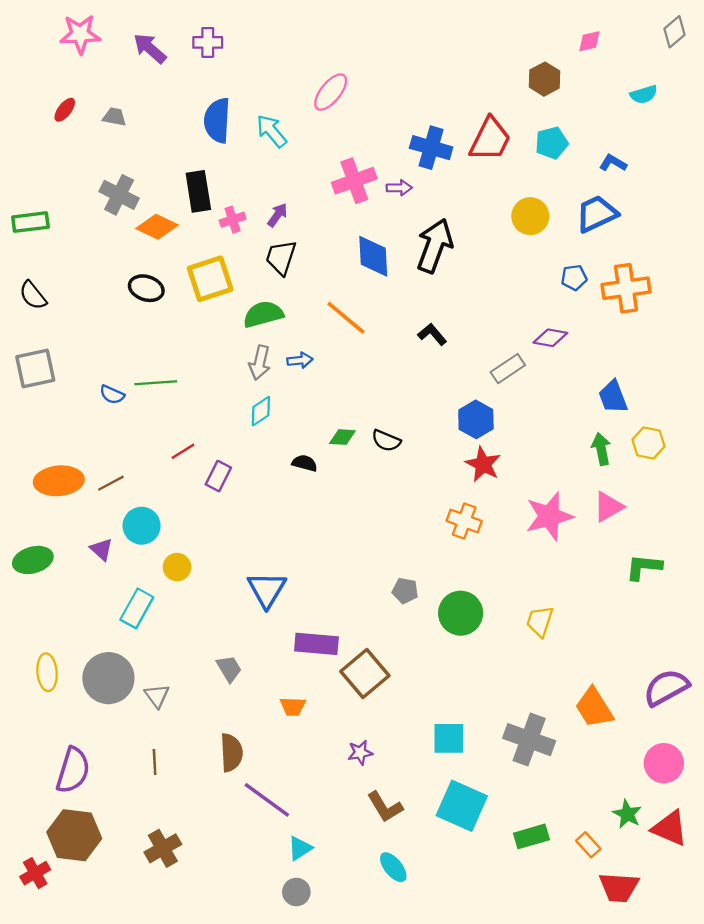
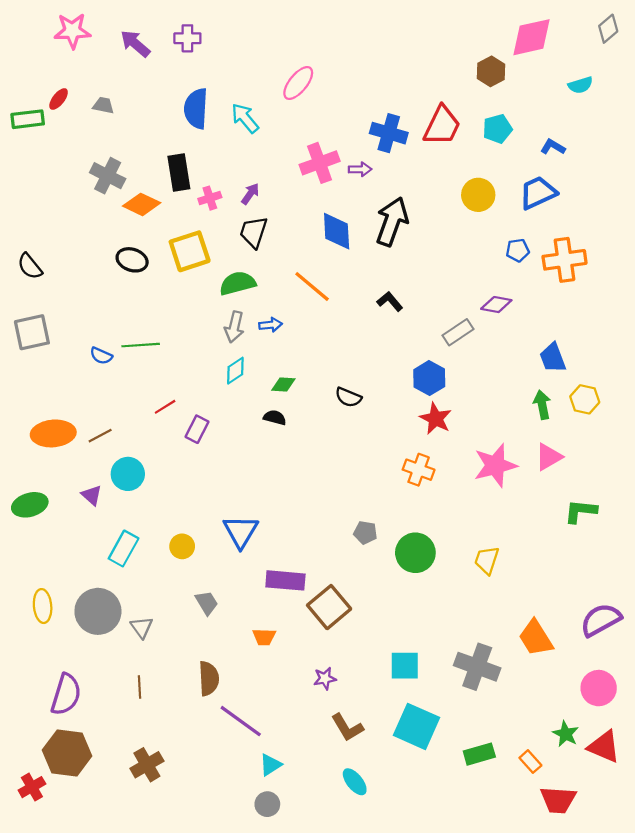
pink diamond: (589, 41) -> (531, 37), size x2.0
green rectangle: (30, 222) -> (28, 119), moved
green diamond: (342, 437) -> (283, 384), moved
yellow circle: (177, 567) -> (182, 546), moved

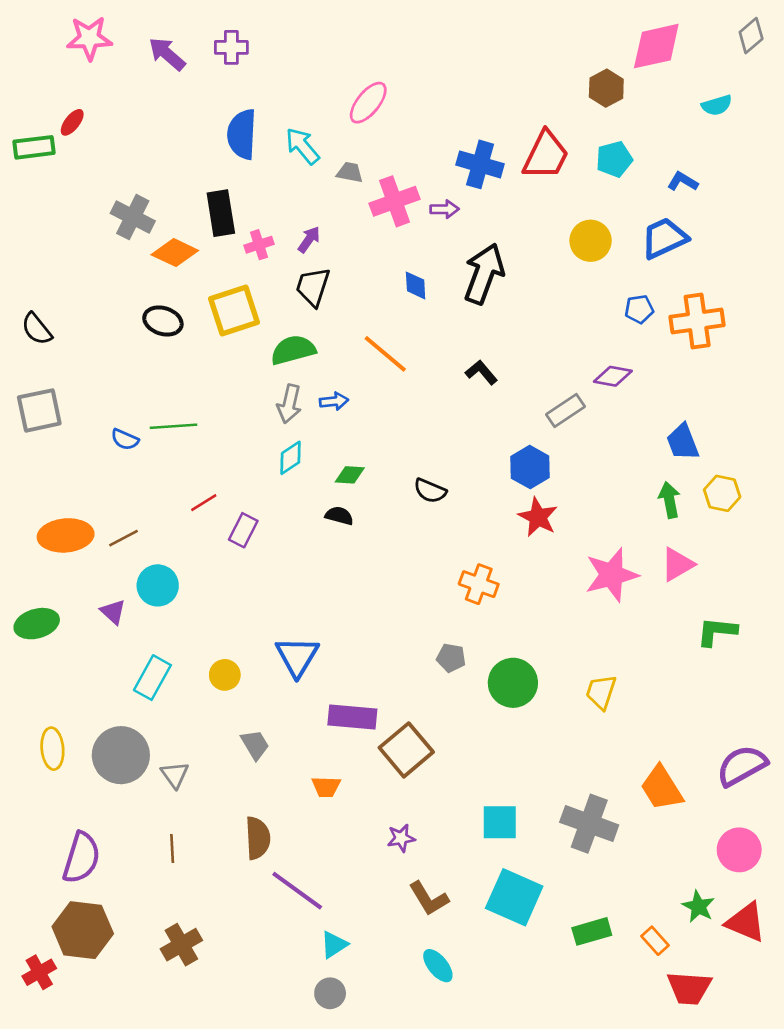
gray trapezoid: (103, 105) -> (350, 172), moved
blue diamond: (337, 231) -> (416, 285), size x0.6
orange cross: (419, 470) -> (479, 584), moved

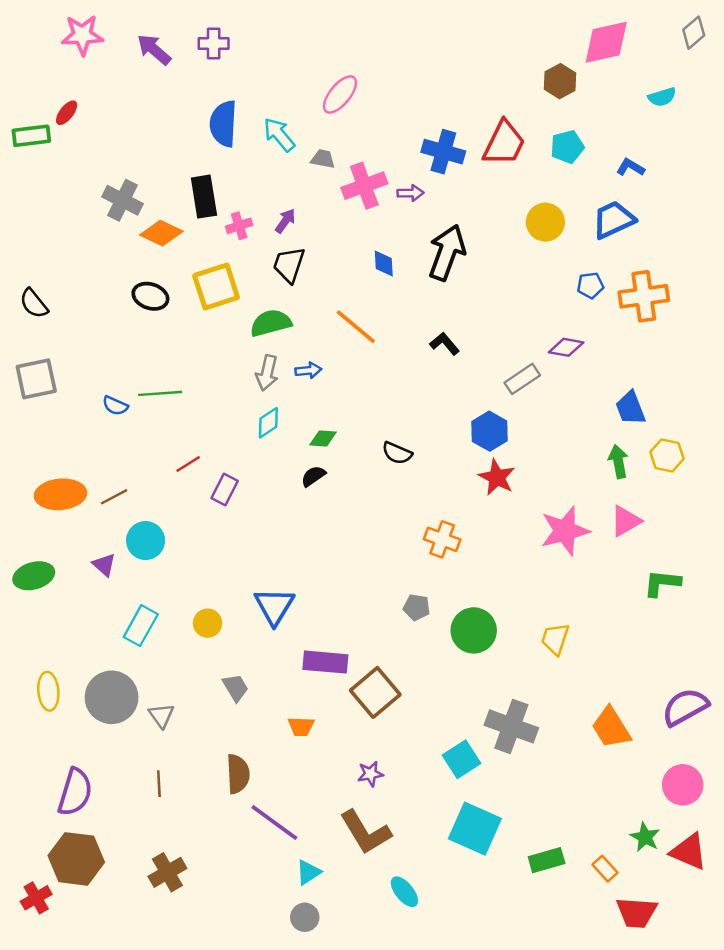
black semicircle: (339, 516) -> (313, 476), turned -50
cyan square: (500, 822) -> (462, 759), turned -33
gray cross: (589, 824) -> (511, 726), moved
brown L-shape: (429, 899) -> (366, 832), moved, size x1.4

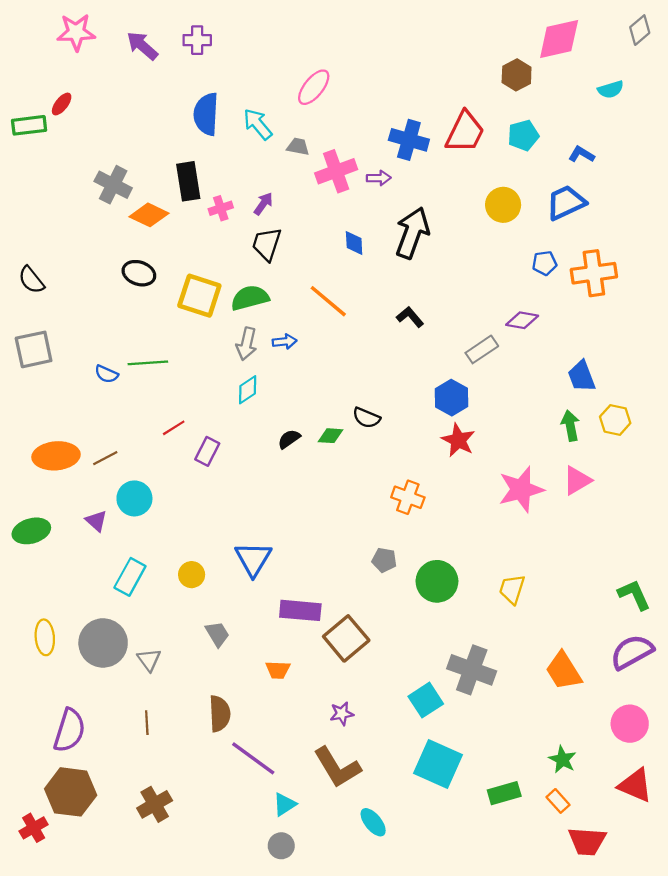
yellow square: (216, 287) -> (199, 296), moved, turned 36
green diamond: (323, 438) -> (331, 436), moved
green L-shape: (662, 583) -> (634, 595), moved, turned 60
green star: (645, 837) -> (562, 759), moved

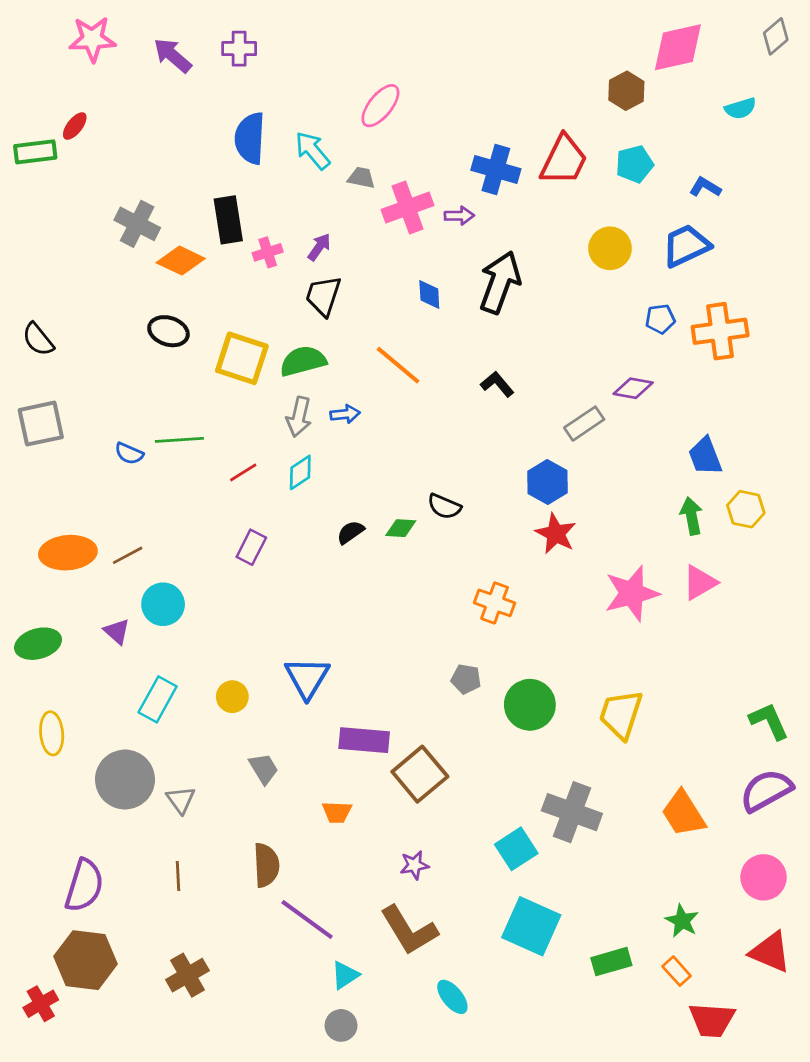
red line: (174, 428) -> (243, 472), moved
yellow trapezoid: (512, 589) -> (621, 714), size x1.4
yellow ellipse: (45, 637) -> (52, 733), moved

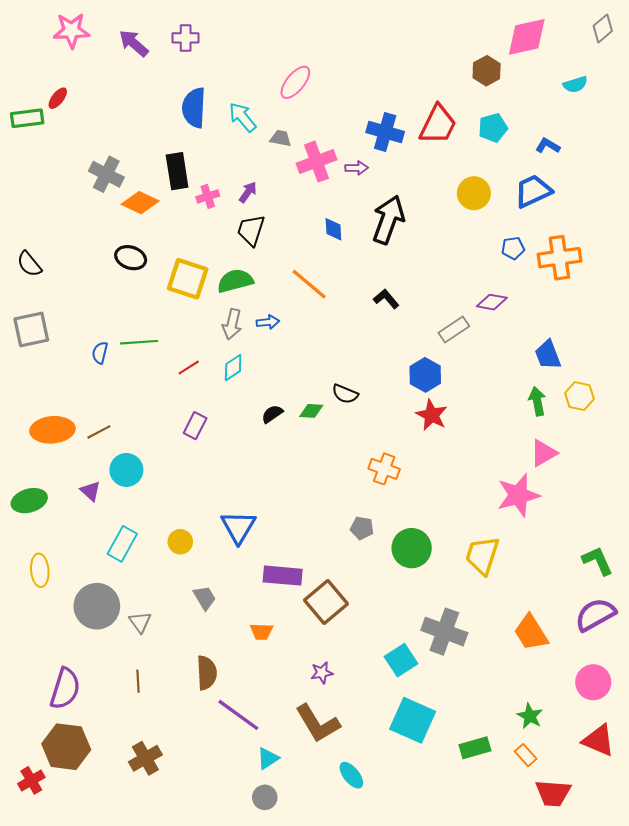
blue semicircle: (129, 453) -> (100, 353), turned 80
pink star: (632, 593) -> (518, 495), moved

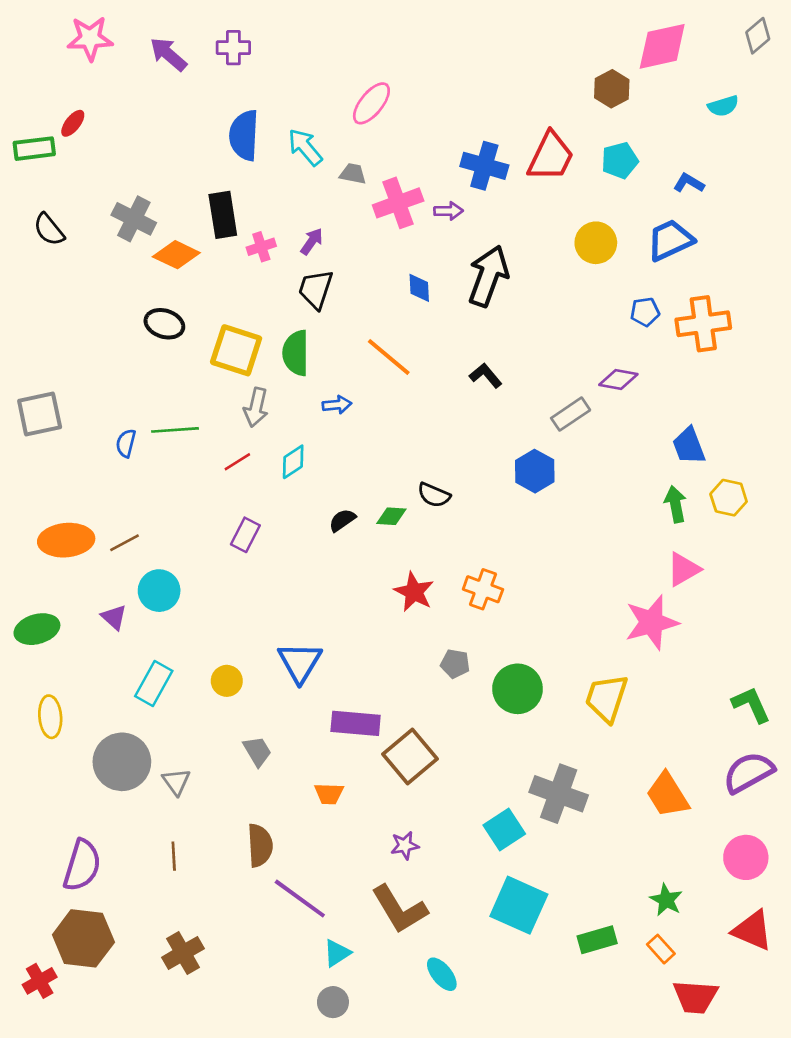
black semicircle: (29, 264) -> (49, 229), moved
green semicircle: (235, 281) -> (296, 353), turned -75
gray arrow: (232, 324) -> (256, 407), moved
red star: (432, 415) -> (414, 592), moved

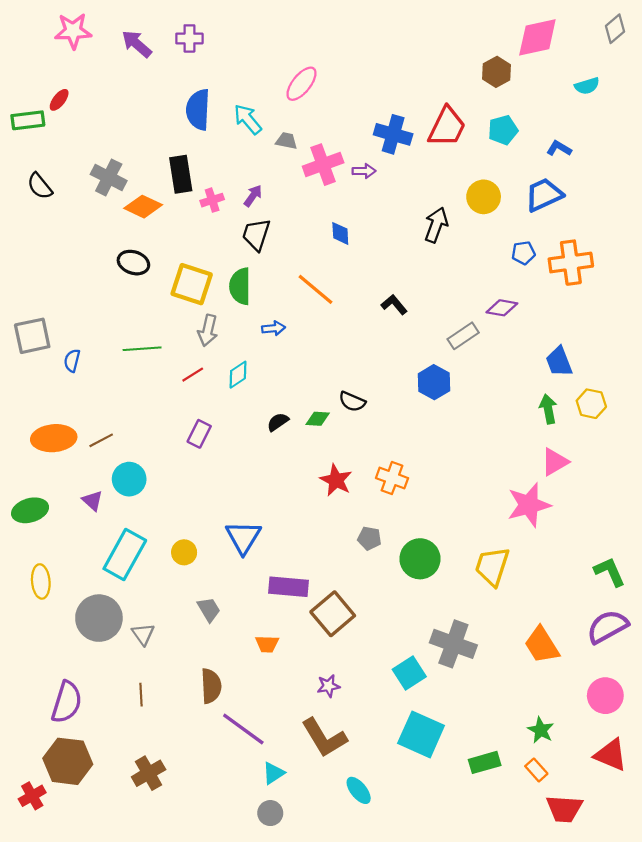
black arrow: (488, 276) -> (436, 225), moved, size x0.7
blue semicircle: (126, 443) -> (72, 361), moved
cyan rectangle: (154, 684) -> (125, 554), size x1.4

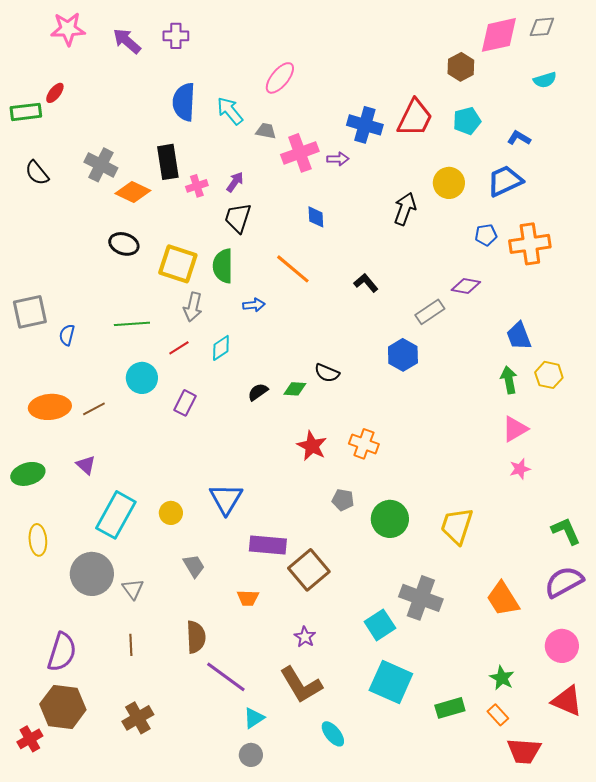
gray diamond: (615, 29) -> (542, 27), moved, turned 36
cyan circle: (129, 479) -> (142, 378), moved
pink star: (529, 505) -> (520, 469), moved, size x0.5
purple star: (328, 686) -> (305, 637), turned -30

